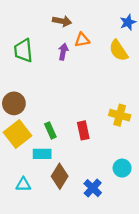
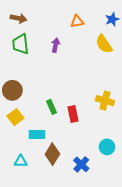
brown arrow: (62, 21) -> (19, 18), moved
orange triangle: (82, 40) -> (77, 21), moved
green rectangle: (50, 130) -> (51, 107), moved
yellow square: (17, 134) -> (15, 117), size x0.7

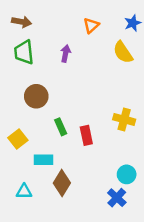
orange triangle: (77, 21) -> (91, 25), turned -32
brown circle: (12, 90) -> (36, 96), moved
blue cross: (81, 164) -> (117, 198), moved

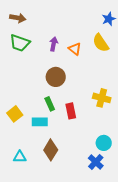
orange triangle: (91, 25) -> (75, 49), moved, turned -40
green trapezoid: (24, 52) -> (20, 43), turned -65
brown circle: (36, 96) -> (56, 77), moved
cyan rectangle: (44, 160) -> (40, 122), moved

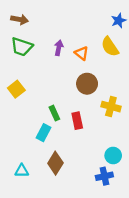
brown circle: (56, 77) -> (87, 84), moved
yellow square: (15, 114) -> (16, 89), moved
cyan rectangle: (40, 122) -> (43, 133), turned -63
blue cross: (96, 162) -> (104, 176), turned 35

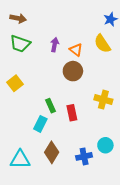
brown circle: (87, 84) -> (73, 71), moved
cyan triangle: (22, 171) -> (20, 159), size x1.5
blue cross: (104, 176) -> (84, 156), moved

